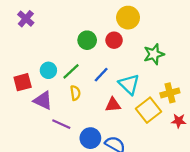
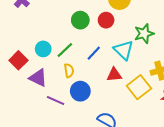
red square: (23, 82) -> (18, 60), turned -30
cyan triangle: (129, 84) -> (124, 50), moved
red triangle: (113, 105) -> (114, 75), moved
blue circle: (90, 138) -> (80, 91), moved

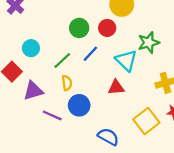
cyan circle: (43, 49) -> (31, 48), moved
blue line: (94, 53) -> (90, 54), moved
purple triangle: (38, 78) -> (33, 91), turned -42
yellow square: (139, 87) -> (146, 121), moved

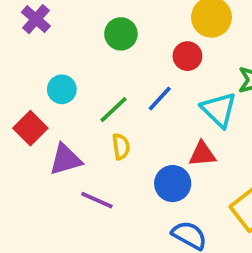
green circle: (79, 28) -> (121, 34), moved
blue circle: (79, 105) -> (173, 184), moved

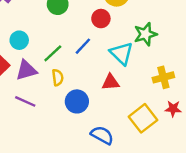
purple triangle: (66, 160) -> (26, 70), moved
blue circle: (173, 184) -> (77, 101), moved
purple line: (97, 200) -> (25, 101), moved

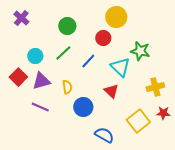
green star: (145, 34) -> (140, 51), turned 30
green line: (53, 53) -> (63, 53), moved
red triangle: (111, 82) -> (111, 91), turned 49

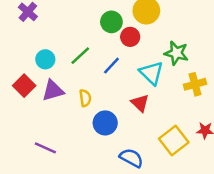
green circle: (67, 26) -> (111, 22), moved
yellow cross: (155, 87) -> (195, 84), moved
purple line: (40, 107) -> (45, 148), moved

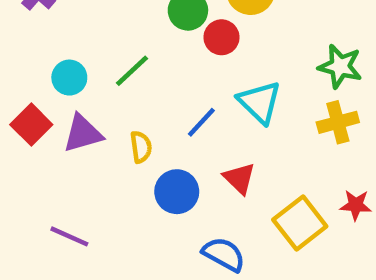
green star: (176, 53) -> (340, 66), moved
blue line: (111, 66) -> (201, 122), moved
red triangle: (140, 103) -> (239, 178), moved

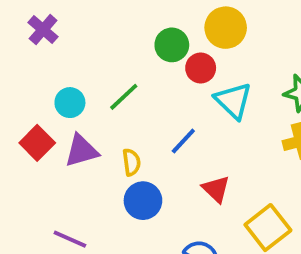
cyan triangle: (260, 102) -> (233, 101), moved
blue circle: (177, 192) -> (143, 201), moved

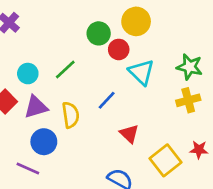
yellow semicircle: (131, 162) -> (71, 115), size x1.4
blue circle: (143, 201) -> (44, 142), moved

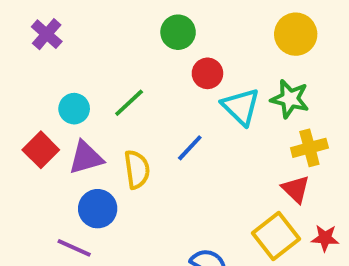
yellow circle: (136, 21) -> (296, 34), moved
green circle: (99, 33) -> (178, 32), moved
green star: (190, 67) -> (290, 99), moved
red triangle: (129, 134) -> (296, 189), moved
red star: (199, 150) -> (325, 238), moved

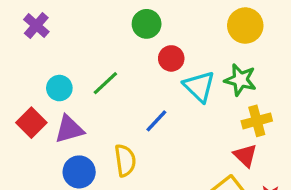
yellow semicircle: (137, 169) -> (125, 160), moved

